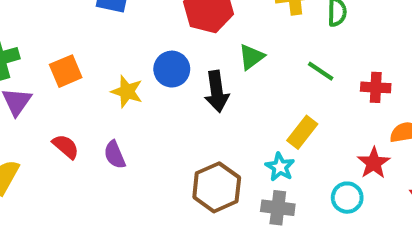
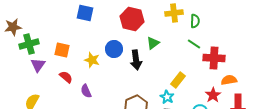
orange square: (66, 71) -> (62, 50), turned 35
green line: (321, 71) -> (194, 44), moved
red cross: (376, 87) -> (214, 58), size x1.5
red semicircle: (66, 147) -> (66, 77), moved

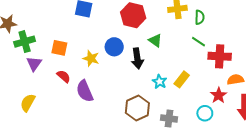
green triangle: (153, 43) -> (155, 40), turned -48
purple semicircle: (86, 91) -> (85, 91), size x1.5
cyan star: (167, 97) -> (160, 82), moved

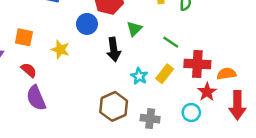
green triangle: (155, 40) -> (134, 29), turned 40
green line: (199, 42) -> (171, 42), moved
blue circle: (114, 47) -> (87, 24), moved
red cross: (220, 56) -> (197, 64), moved
purple semicircle: (85, 91) -> (36, 98), moved

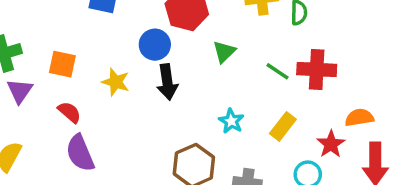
black arrow: (114, 49) -> (167, 82), moved
red cross: (197, 64) -> (317, 70), moved
yellow rectangle: (165, 74) -> (283, 126), moved

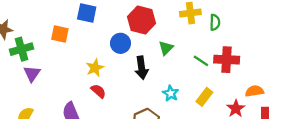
orange square: (62, 64) -> (60, 34), moved
yellow star: (116, 82) -> (95, 68), turned 30
black arrow: (167, 82) -> (141, 68), moved
red semicircle: (69, 112) -> (98, 91), moved

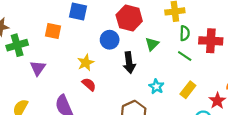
green semicircle: (215, 22) -> (185, 33), moved
red cross: (227, 60) -> (211, 41), moved
purple triangle: (32, 74) -> (38, 68), moved

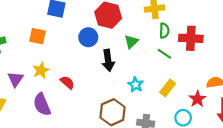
orange square: (53, 31) -> (38, 36), moved
yellow star: (86, 63) -> (41, 70), moved
purple triangle: (38, 68) -> (16, 79), moved

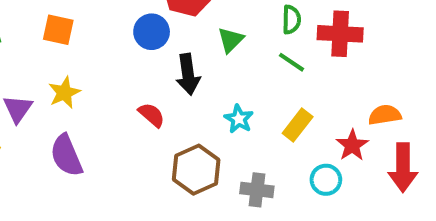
red semicircle: (67, 82) -> (152, 115), moved

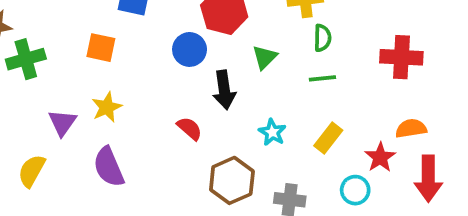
red cross: (340, 34) -> (401, 57), moved
green line: (291, 62) -> (322, 78), turned -40

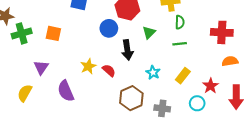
orange square: (101, 48) -> (53, 33), moved
yellow star: (107, 107) -> (88, 66), moved
orange semicircle: (411, 128) -> (230, 61), moved

